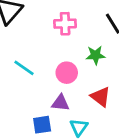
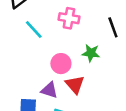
cyan line: (24, 68) -> (34, 29), moved
red triangle: (100, 97) -> (75, 85), moved

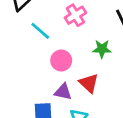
pink cross: (69, 18) -> (75, 15), turned -36
pink circle: (61, 64) -> (61, 60), moved

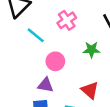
red triangle: (89, 83) -> (90, 90), moved
purple triangle: (63, 92) -> (46, 85), moved

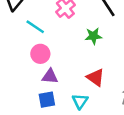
pink circle: (55, 61) -> (40, 54), moved

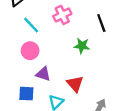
purple triangle: (50, 76) -> (43, 74), moved

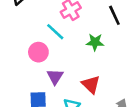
cyan line: (31, 25) -> (55, 32), moved
purple triangle: (43, 74) -> (55, 77), turned 49

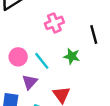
cyan line: (55, 32) -> (42, 61), moved

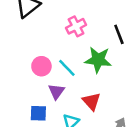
green star: (72, 56) -> (98, 60), size x1.5

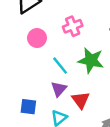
pink circle: (41, 66) -> (37, 38), moved
purple triangle: (56, 91) -> (59, 89), moved

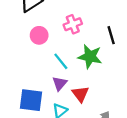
blue square: (28, 107) -> (31, 100), size x1.5

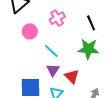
green star: (90, 57) -> (88, 49), moved

